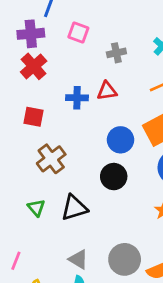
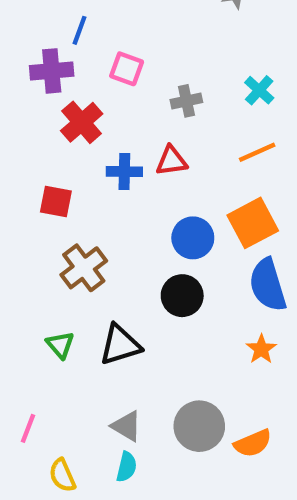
red cross: (34, 66) -> (82, 122), moved

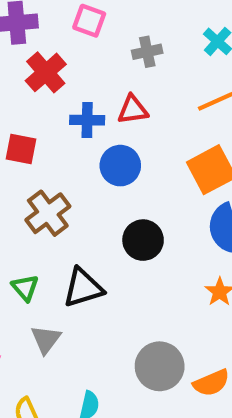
blue circle: (193, 238) -> (120, 166), moved
gray triangle: (127, 426) -> (46, 339), moved, turned 36

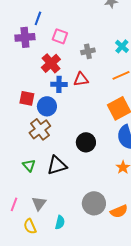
red cross: (46, 72) -> (51, 63), moved
blue circle: (120, 166) -> (47, 106), moved
gray triangle: (46, 339) -> (39, 203), moved

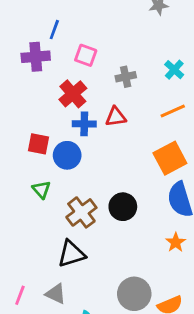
brown cross: (40, 129) -> (81, 212), moved
green triangle: (29, 165) -> (41, 190), moved
black triangle: (57, 165) -> (71, 254), moved
gray triangle: (39, 203) -> (56, 294), turned -42

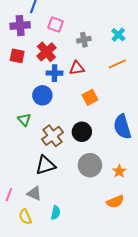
red square: (39, 144) -> (17, 56), moved
orange square: (170, 158) -> (90, 97), moved, size x0.7
orange star: (176, 242) -> (119, 171), moved
gray circle: (134, 294) -> (90, 165), moved

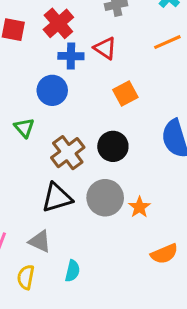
red triangle: (77, 68) -> (105, 48), turned 42
gray circle: (90, 165) -> (105, 198), moved
orange star: (119, 171) -> (139, 207), moved
yellow semicircle: (25, 217) -> (26, 277), turned 35

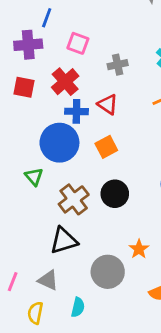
blue circle: (52, 90) -> (59, 143), size x1.4
orange square: (125, 93) -> (106, 147), moved
gray circle: (105, 198) -> (108, 272), moved

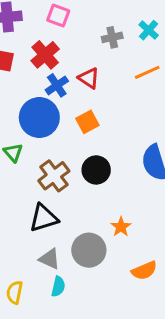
gray cross: (118, 65) -> (112, 37), moved
blue cross: (76, 111) -> (57, 85), turned -35
gray triangle: (48, 280) -> (50, 259), moved

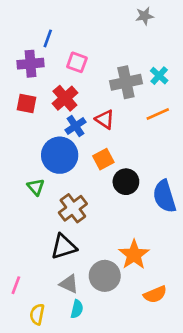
gray cross: (112, 37) -> (126, 82), size x1.6
black circle: (96, 170) -> (126, 182), moved
orange star: (121, 227) -> (134, 255), size x1.6

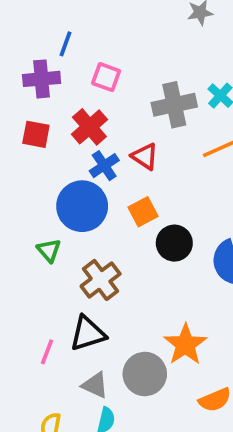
pink line: (16, 285) -> (47, 352), moved

